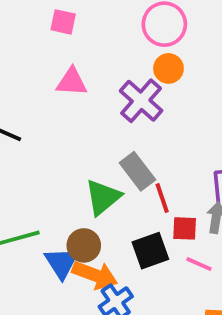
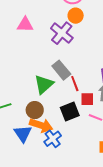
blue triangle: (61, 263) -> (23, 134), moved

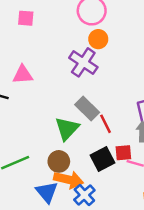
pink triangle: (25, 25) -> (23, 75), moved
red square: (87, 99) -> (123, 153), moved

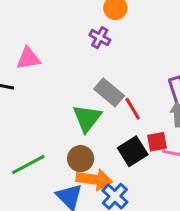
purple cross: (83, 62) -> (100, 38), size x0.6

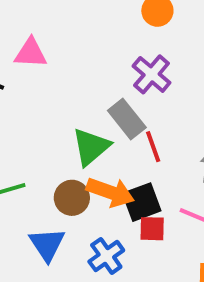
purple cross: (100, 38) -> (152, 74), moved, size x1.4
red square: (157, 142) -> (152, 229), moved
orange arrow: (94, 179) -> (110, 192), moved

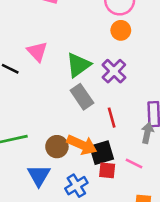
pink triangle: (31, 53) -> (37, 52), turned 40
gray rectangle: (127, 119) -> (82, 97), moved
green triangle: (91, 147) -> (78, 65), moved

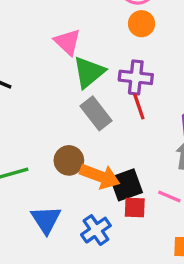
pink triangle: (37, 52) -> (67, 42), moved
purple cross: (114, 71) -> (136, 77), turned -35
red line: (112, 118) -> (139, 106), moved
brown circle: (57, 147) -> (69, 160), moved

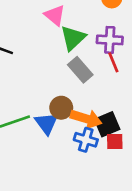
blue triangle: (46, 220) -> (46, 123), moved
blue cross: (96, 230) -> (86, 140), moved, turned -35

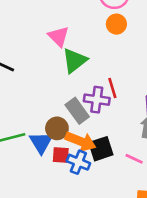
purple cross: (110, 40) -> (97, 100), moved
gray rectangle: (80, 70) -> (77, 111), moved
red square: (115, 142) -> (61, 155), moved

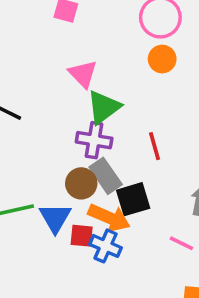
purple cross: (97, 100) -> (94, 140), moved
brown circle: (57, 128) -> (81, 183), moved
black square: (101, 149) -> (133, 199), moved

